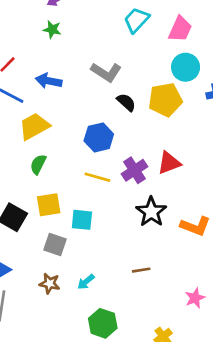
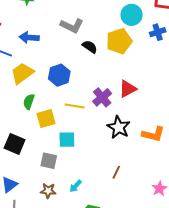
blue hexagon: (99, 137) -> (59, 75), moved
yellow square: (49, 205) -> (46, 118), moved
brown line: (141, 270) -> (116, 172), turned -48

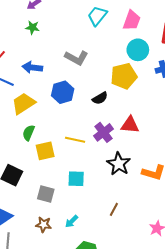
black semicircle: (90, 47) -> (100, 98), moved, turned 112
blue hexagon: (59, 75) -> (63, 92), moved
red triangle: (128, 89) -> (130, 125), turned 30
cyan square: (67, 140) -> (76, 179), moved

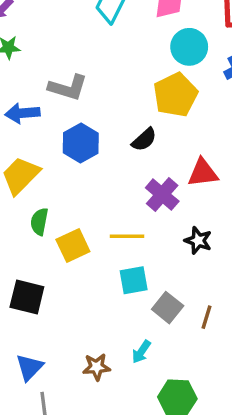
gray L-shape: (76, 58) -> (68, 88), moved
yellow line: (75, 140) -> (127, 236), moved
black star: (119, 164) -> (198, 240), size x0.7
gray square: (46, 194) -> (168, 308), moved, turned 36

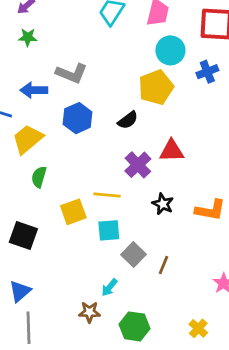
yellow square: (73, 245) -> (73, 212), moved
brown star: (96, 367) -> (89, 312), moved

